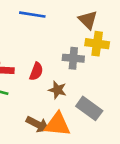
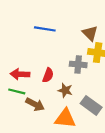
brown arrow: (38, 124) -> (35, 104), moved

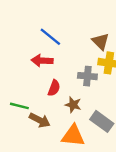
blue line: (45, 29) -> (50, 37), turned 30
red arrow: (20, 74) -> (42, 61), moved

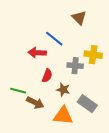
blue line: (50, 37) -> (54, 39), moved
brown triangle: (101, 42) -> (79, 18), moved

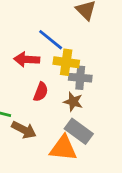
yellow cross: (93, 55) -> (66, 62), moved
brown star: (63, 90) -> (73, 102), moved
gray rectangle: (87, 104) -> (79, 131), moved

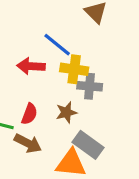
red semicircle: (41, 92) -> (29, 114), moved
brown star: (73, 102) -> (66, 112), moved, turned -30

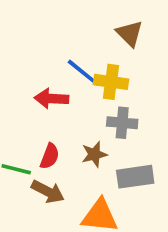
yellow cross: (74, 69) -> (111, 82), moved
gray rectangle: (88, 145) -> (135, 177), moved, turned -44

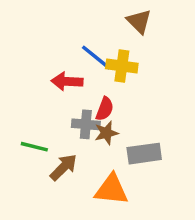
gray cross: (122, 123) -> (86, 124), moved
red semicircle: (50, 156) -> (105, 109), moved
brown arrow: (48, 192) -> (64, 167), turned -72

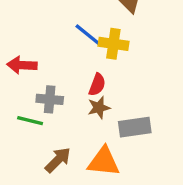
red arrow: (67, 81) -> (22, 65), moved
gray cross: (86, 124) -> (50, 99), moved
brown arrow: (64, 167) -> (58, 160), moved

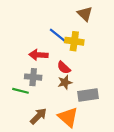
red arrow: (22, 65) -> (38, 55), moved
red semicircle: (97, 85) -> (64, 68), turned 112
orange triangle: (104, 162) -> (68, 117), turned 35

